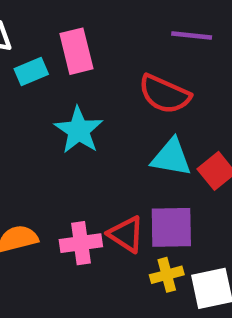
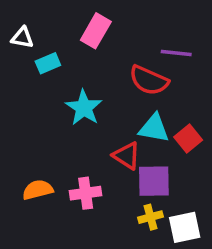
purple line: (192, 35) -> (176, 53), moved
pink rectangle: (76, 51) -> (96, 31), moved, turned 44
red triangle: (126, 234) -> (127, 156), moved

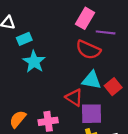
pink rectangle: (96, 31) -> (85, 18), moved
cyan star: (84, 108) -> (34, 62), moved
orange semicircle: (38, 190) -> (18, 119), turned -36

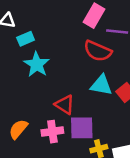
red triangle: (74, 97) -> (65, 105), moved
purple square: (91, 114) -> (82, 128), moved

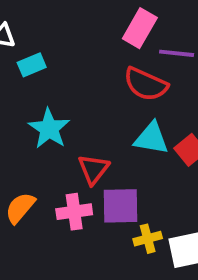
cyan star: (37, 64) -> (49, 129), moved
red triangle: (65, 105) -> (93, 169), turned 35

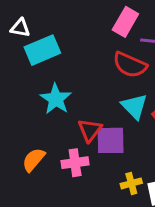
cyan rectangle: (32, 65) -> (42, 50), size x1.6
cyan triangle: (151, 138) -> (134, 106), turned 36
purple square: (121, 206) -> (111, 140), moved

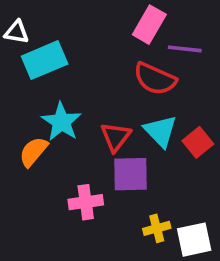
red triangle: (90, 130) -> (116, 137), moved
orange semicircle: (34, 160) -> (33, 152), moved

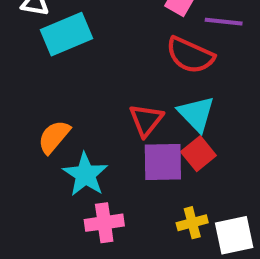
cyan star: (61, 122) -> (85, 175), moved
red square: (198, 142) -> (198, 154), moved
pink cross: (86, 202) -> (104, 223), moved

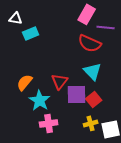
cyan rectangle: (67, 34) -> (31, 33), size x0.7
red triangle: (146, 120) -> (60, 81), moved
red square: (198, 154) -> (94, 99), moved

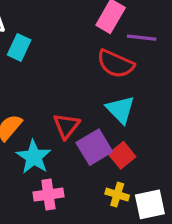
cyan rectangle: (31, 33) -> (19, 47), turned -42
purple square: (77, 94) -> (94, 147), turned -30
yellow cross: (91, 123) -> (117, 195), turned 32

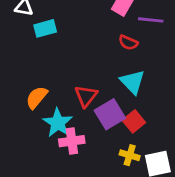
cyan rectangle: (19, 47) -> (45, 28), turned 50
red semicircle: (116, 64) -> (128, 42), size x0.6
pink cross: (48, 195) -> (72, 141), moved

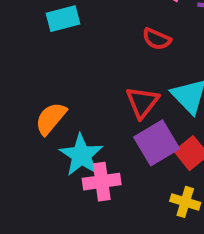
red semicircle: (128, 42) -> (157, 39), moved
red triangle: (86, 96) -> (142, 102), moved

